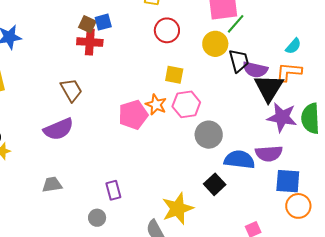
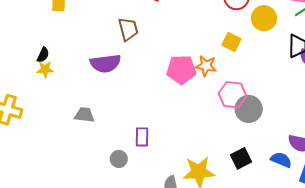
yellow circle: (215, 44) -> (264, 18), moved
pink hexagon: (186, 104) -> (232, 95), moved
orange star: (156, 105) -> (206, 66), turned -30
blue semicircle: (239, 160) -> (281, 160), moved, size x0.7

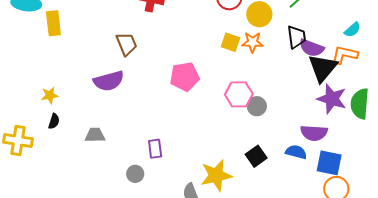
black semicircle: (43, 55) -> (54, 121), moved
orange star: (206, 66) -> (252, 42), moved
gray circle: (249, 109) -> (257, 106), size x0.7

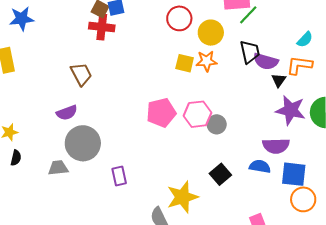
black triangle: (323, 68) -> (279, 80), size x0.5
pink pentagon: (185, 77) -> (161, 113), moved
purple semicircle: (109, 81) -> (67, 113), size x0.7
gray circle: (135, 174) -> (83, 143), moved, size x2.0

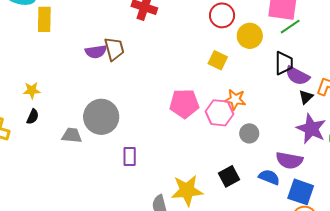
orange star: (207, 61) -> (235, 100), moved
purple semicircle: (67, 113) -> (96, 52), moved
gray circle: (217, 124) -> (249, 133), moved

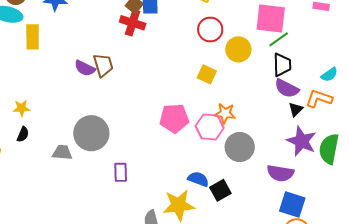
purple semicircle: (96, 52) -> (85, 68), turned 35
black trapezoid: (284, 63) -> (282, 65), moved
gray circle: (249, 133) -> (240, 147), size x1.5
blue semicircle: (269, 177) -> (198, 179), moved

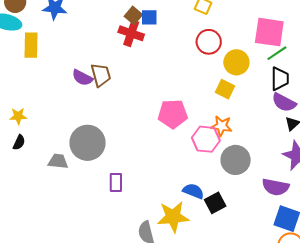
yellow square: (207, 74) -> (225, 89), moved
pink pentagon: (174, 118) -> (173, 114), moved

